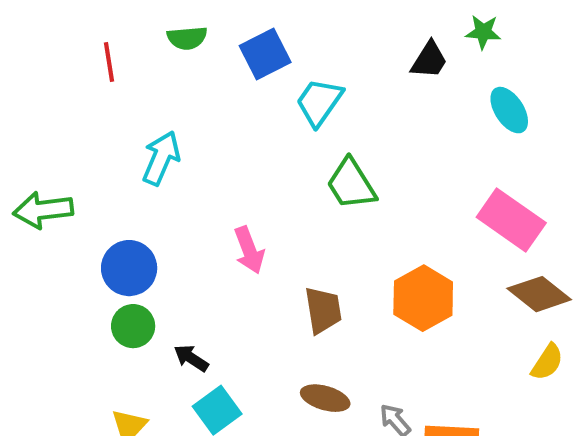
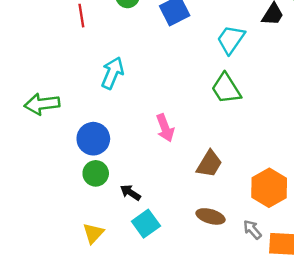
cyan trapezoid: (319, 102) -> (231, 39), moved
orange hexagon: (423, 298) -> (269, 188), moved
brown trapezoid: (323, 310) -> (209, 164), turned 40

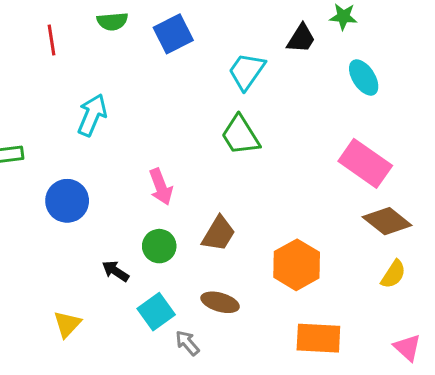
green circle: (96, 173) -> (159, 246), moved
cyan square: (146, 224) -> (156, 312), moved
gray arrow: (252, 230) -> (187, 343), moved

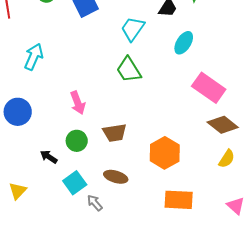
cyan ellipse: (364, 78) -> (184, 43), moved, turned 65
brown trapezoid: (219, 234) -> (115, 133), turned 50

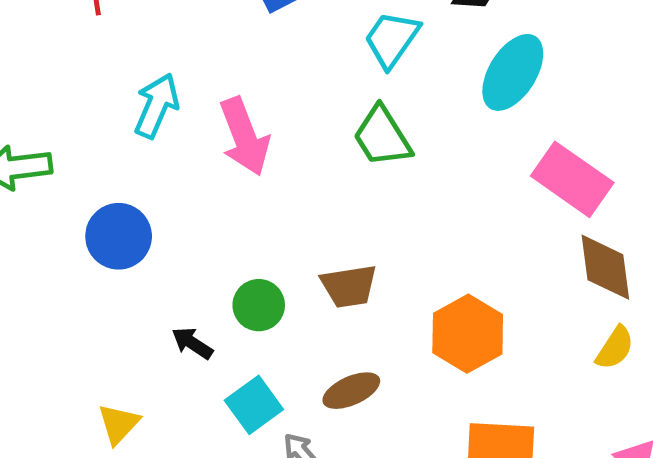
cyan ellipse: (184, 43) -> (513, 72), size x1.4
pink arrow: (78, 103) -> (244, 137), moved, size x1.4
brown diamond: (223, 125) -> (605, 267), turned 44
brown ellipse: (116, 177) -> (351, 391), turned -40

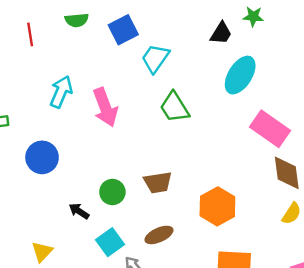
cyan trapezoid: (392, 39) -> (155, 58), moved

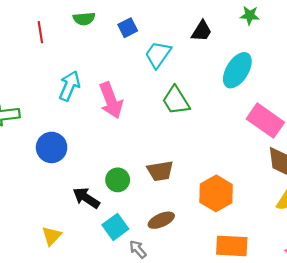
blue square: (123, 30) -> (128, 28), size x0.7
black trapezoid: (221, 33) -> (202, 31), moved
black arrow: (79, 211) -> (86, 198), size x1.4

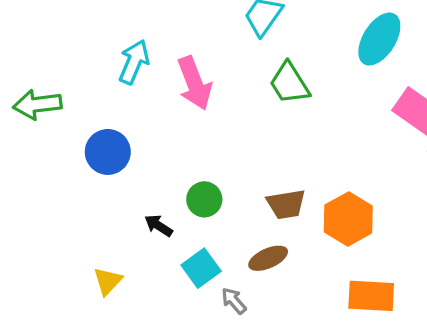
brown trapezoid: (160, 171) -> (286, 204), moved
black arrow: (86, 198) -> (158, 226), size x0.7

